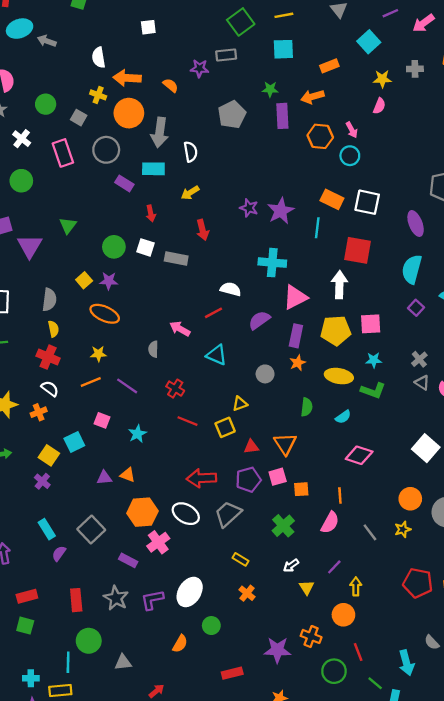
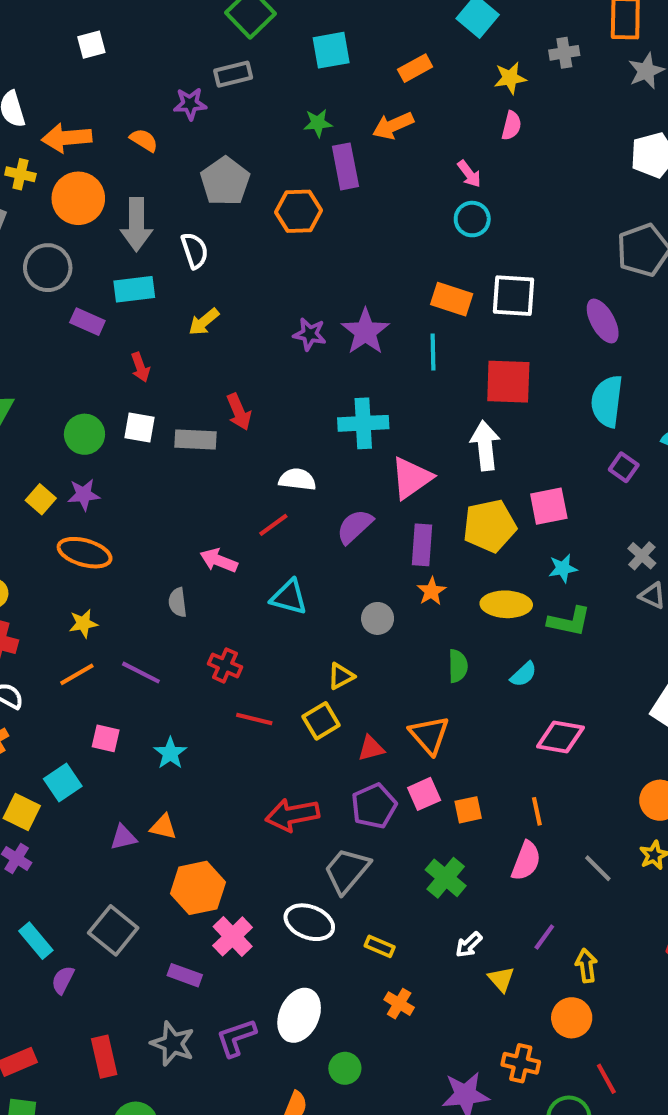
gray pentagon: (232, 115) -> (225, 181), moved
orange hexagon: (320, 136) -> (299, 211), moved
red arrow: (203, 230) -> (239, 412), moved
white ellipse: (186, 514) -> (309, 922), moved

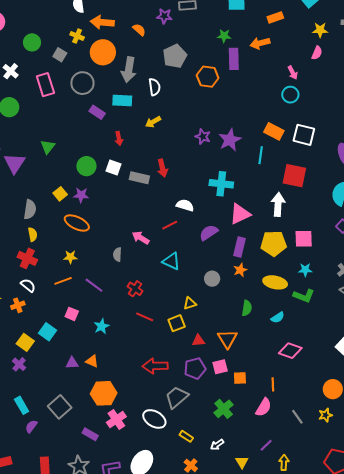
cyan square: (63, 783) -> (47, 332), turned -30
white arrow: (469, 945) -> (217, 445), moved

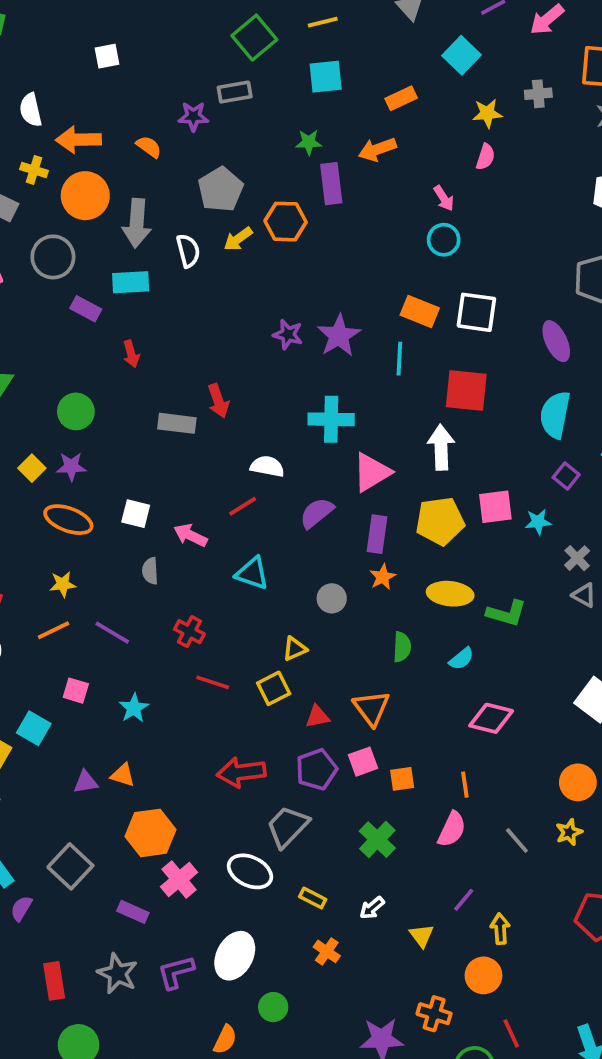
yellow arrow: (153, 122) -> (238, 239), moved
white square: (113, 167) -> (136, 514), moved
cyan star: (305, 270) -> (538, 522), moved

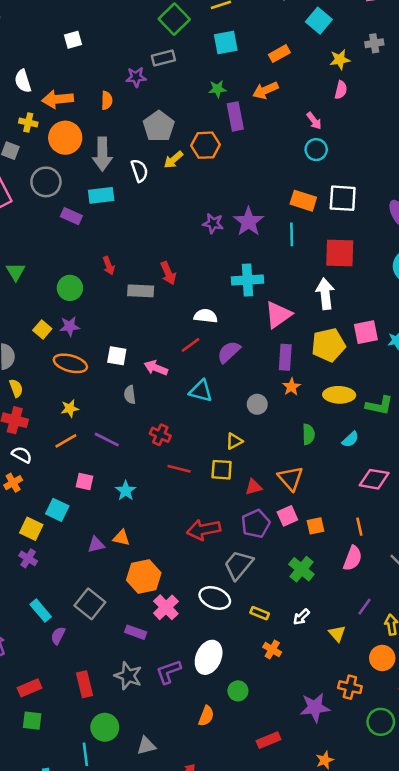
orange semicircle: (149, 147) -> (107, 100), turned 60
red arrow: (131, 354) -> (109, 266), moved
purple semicircle: (317, 513) -> (229, 352), moved
yellow square: (274, 688) -> (222, 470), turned 35

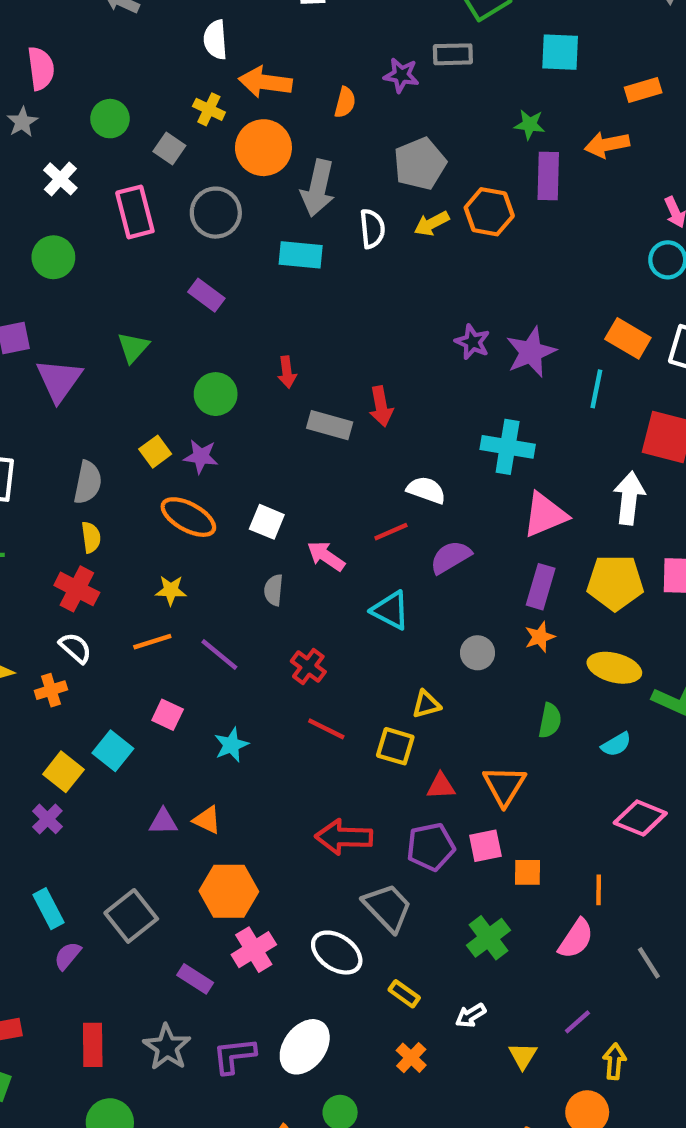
purple rectangle: (71, 216) -> (206, 295), moved
gray trapezoid: (238, 565) -> (388, 908), turned 84

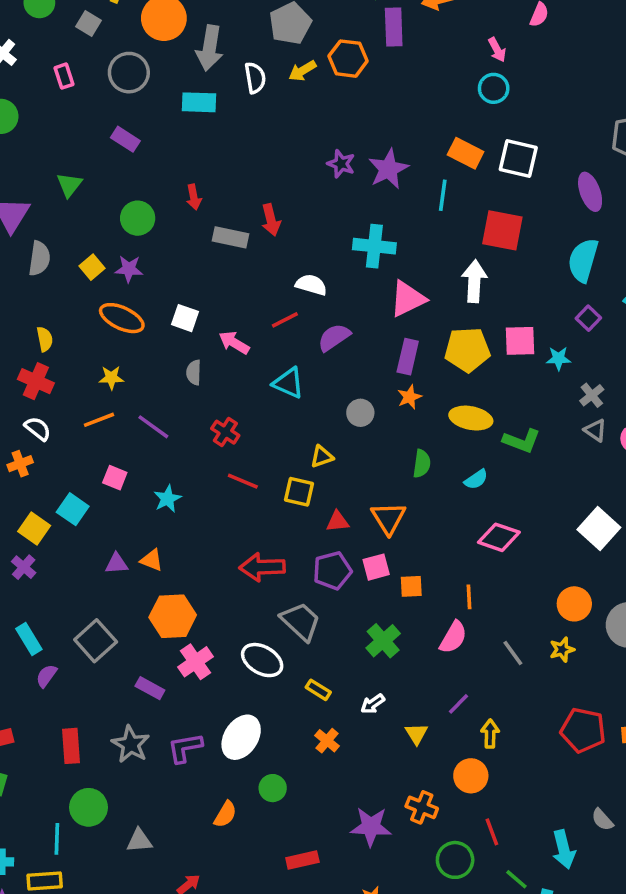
pink rectangle: (135, 212) -> (64, 76), size x0.6
gray semicircle: (88, 482) -> (39, 258), moved

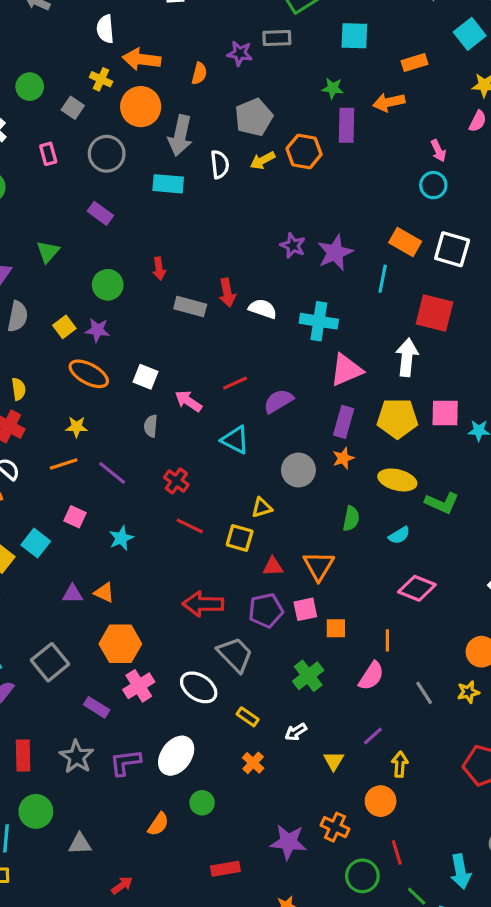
white semicircle: (311, 285) -> (263, 309), moved
gray circle: (360, 413) -> (298, 470), size x1.4

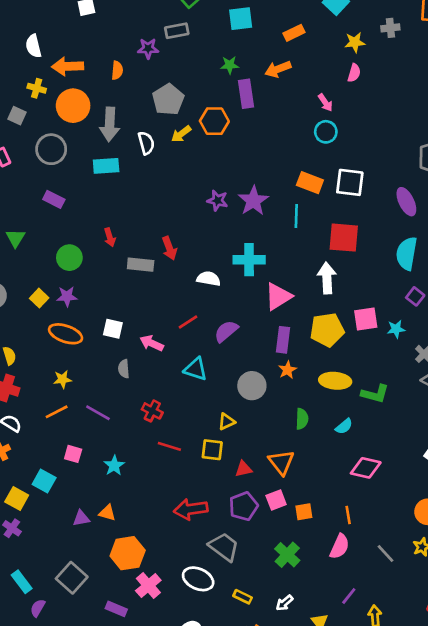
white semicircle: (263, 309) -> (209, 279), moved

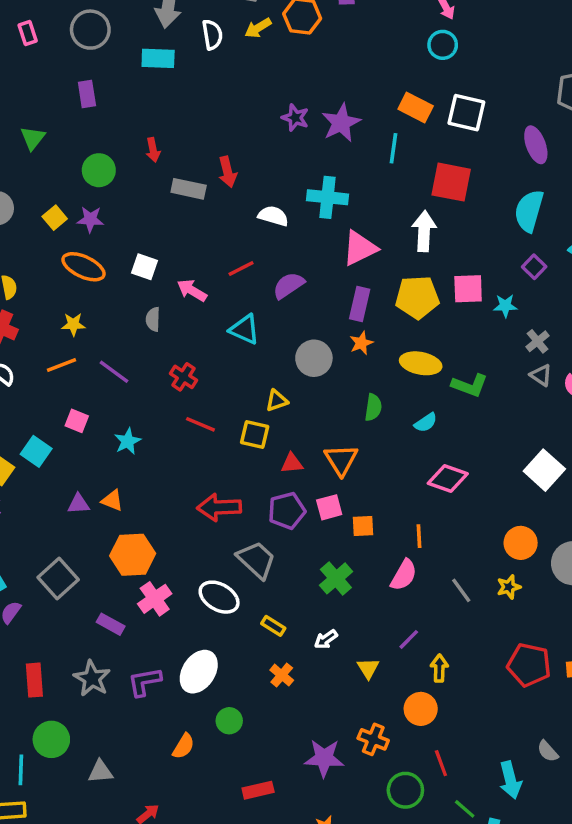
purple rectangle: (54, 199) -> (87, 94), turned 48

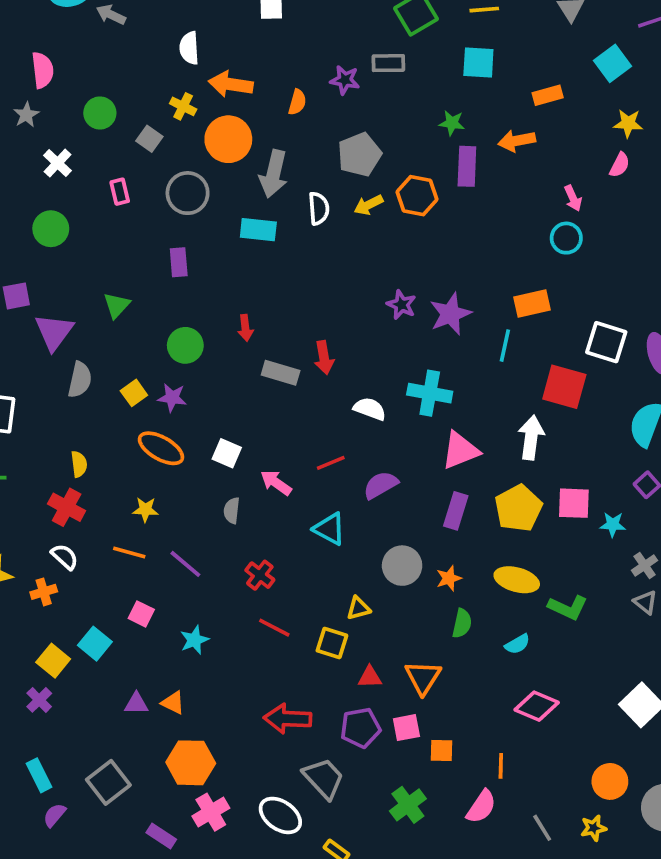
orange rectangle: (416, 108) -> (532, 303), turned -44
white square: (466, 113) -> (606, 342), moved
yellow pentagon: (417, 297) -> (518, 508), turned -30
orange star: (361, 343) -> (449, 578), moved
orange line: (62, 365) -> (129, 552), turned 32

